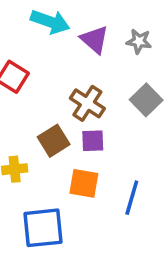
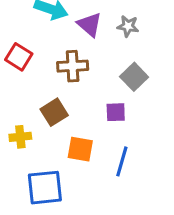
brown cross: (87, 103) -> (73, 66), moved, turned -36
purple square: (93, 141) -> (116, 112), moved

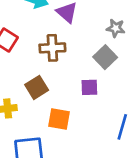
gray star: (128, 26) -> (116, 28), moved
blue line: (122, 161) -> (122, 127), moved

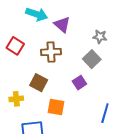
brown square: (37, 87) -> (39, 83), turned -30
purple square: (89, 87) -> (79, 83), turned -32

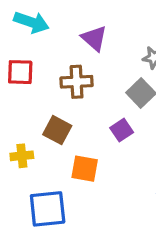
cyan arrow: (37, 14) -> (31, 22), moved
red square: (15, 46) -> (20, 72), turned -30

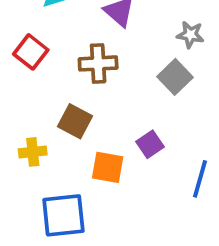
red square: (20, 72) -> (31, 52), turned 36
purple square: (122, 130) -> (150, 144), moved

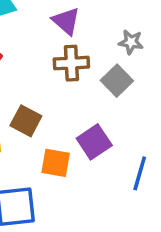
brown cross: (98, 63) -> (71, 63), moved
purple square: (150, 144) -> (94, 142), size x1.4

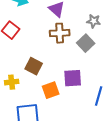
purple square: (94, 142) -> (73, 78), turned 30
orange square: (56, 163) -> (51, 90), turned -30

